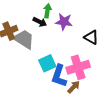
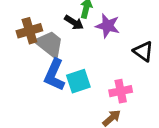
pink cross: (78, 67) -> (121, 91), size x0.7
blue L-shape: (59, 76) -> (54, 75), moved

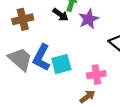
purple star: (108, 26) -> (89, 19), turned 30
gray trapezoid: (49, 44) -> (20, 59), moved

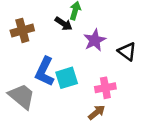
purple star: (89, 19) -> (95, 40), moved
gray trapezoid: (20, 59) -> (22, 96), moved

